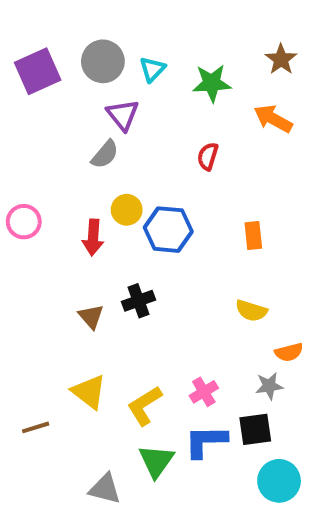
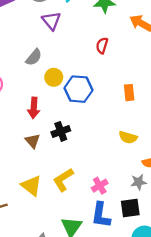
gray semicircle: (105, 154) -> (34, 57), moved
red arrow: (93, 237) -> (34, 108), moved
yellow L-shape: (144, 406) -> (63, 180), moved
blue L-shape: (206, 441) -> (101, 215), turned -80

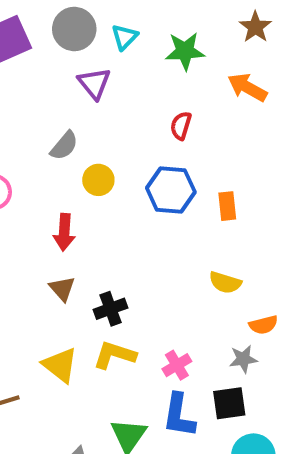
blue hexagon: (78, 89) -> (171, 190), moved
black cross: (61, 131) -> (110, 309), moved
yellow L-shape: (63, 180) -> (115, 355), turned 50

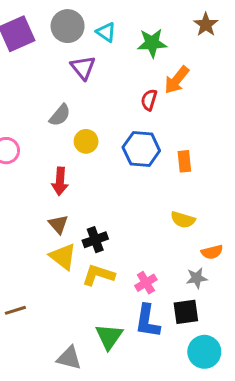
cyan triangle: (125, 37) -> (106, 32), turned -40
orange arrow: (247, 87) -> (177, 80), moved, turned -80
yellow triangle: (60, 365) -> (63, 257), moved

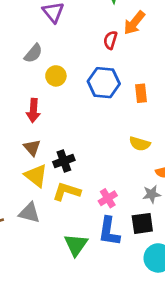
gray triangle: (69, 358) -> (29, 213), moved

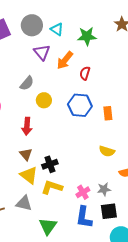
orange arrow: (134, 23) -> (65, 60), moved
gray star: (152, 194) -> (104, 189), moved
green triangle: (76, 245) -> (48, 226), moved

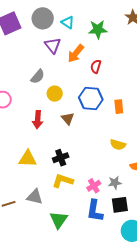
brown triangle: (26, 154) -> (68, 119), moved
yellow triangle: (29, 175) -> (28, 159), moved, turned -36

